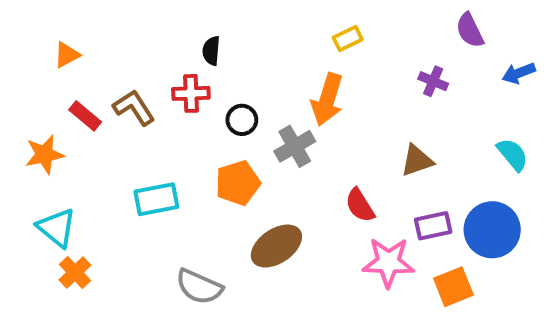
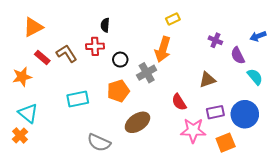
purple semicircle: (470, 30) -> (238, 55), moved
orange triangle: (67, 55) -> (33, 27), size x1.5
orange cross: (75, 272) -> (20, 135), moved

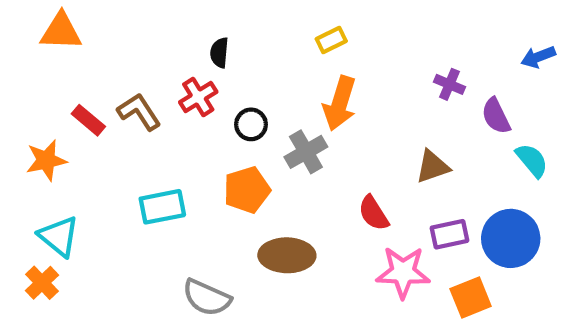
yellow rectangle: (173, 19) -> (331, 40), moved
orange triangle: (33, 27) -> (61, 32), moved, turned 30
blue arrow: (258, 36) -> (538, 57), moved
red cross: (95, 46) -> (198, 97), turned -30
brown ellipse: (137, 122) -> (287, 255), turned 35

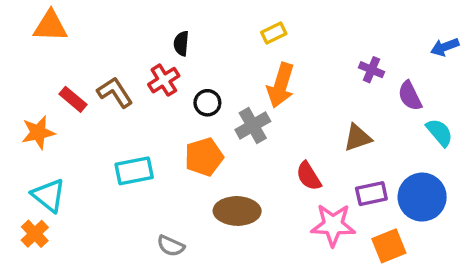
gray semicircle: (207, 298) -> (171, 246), size x0.7

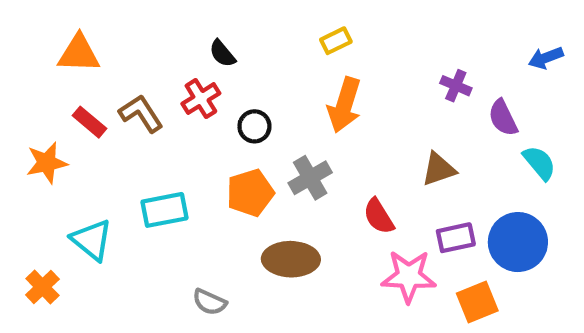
orange triangle: (50, 26) -> (79, 54), moved
black semicircle: (181, 43) -> (222, 54), turned -45
gray cross: (253, 125) -> (310, 178), moved
cyan triangle: (49, 195) -> (92, 240), moved

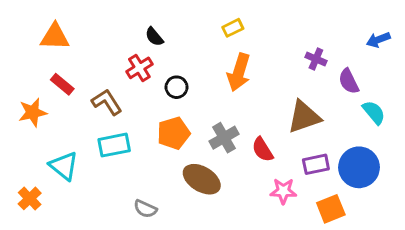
brown L-shape: (141, 114) -> (107, 102), moved
brown triangle: (439, 169) -> (304, 117), size x1.4
gray cross: (310, 178) -> (224, 138), moved
brown ellipse: (291, 259) -> (202, 179), turned 30
pink star: (409, 276) -> (283, 191), size x0.7

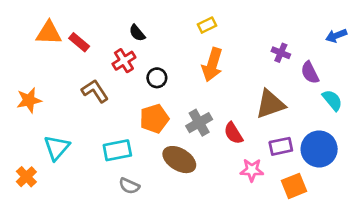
red rectangle: (62, 84) -> (79, 42), moved
cyan rectangle: (114, 145) -> (117, 150), moved
cyan triangle: (64, 166) -> (57, 148), turned 32

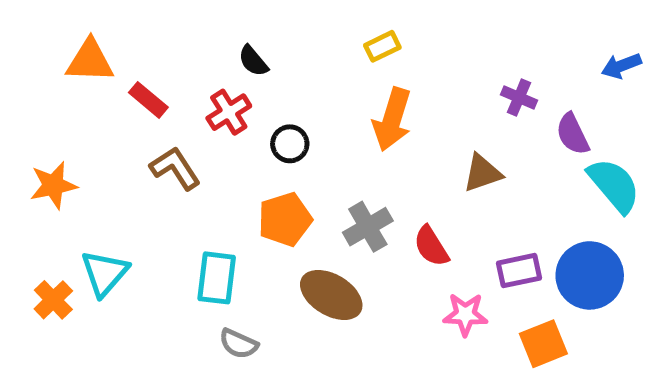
red rectangle: (79, 42) -> (148, 100), moved
cyan semicircle: (332, 100) -> (614, 185), size x1.4
brown triangle: (270, 104) -> (482, 173), moved, size x0.7
cyan rectangle: (117, 150) -> (217, 278), turned -72
orange cross: (26, 177) -> (53, 300), moved

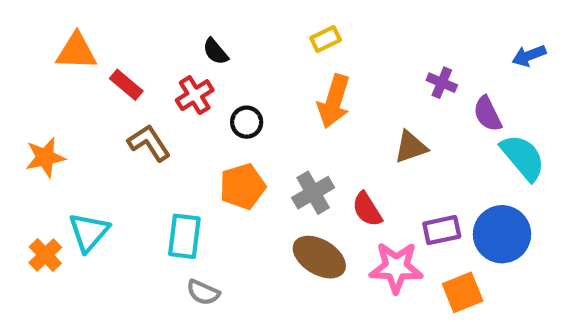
brown ellipse: (331, 295) -> (319, 257), moved
pink star: (465, 314) -> (396, 267), size x1.4

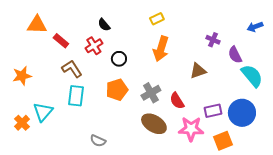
cyan rectangle: (184, 236) -> (76, 96), moved

